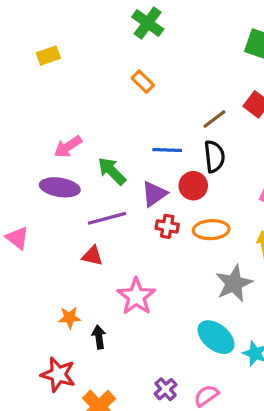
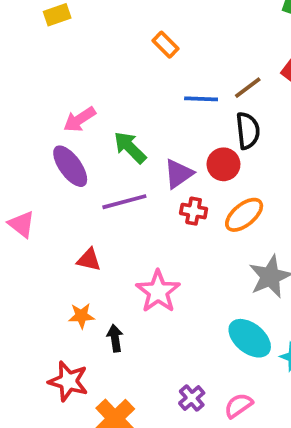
blue line: (167, 150) -> (201, 99), moved
purple ellipse: (60, 187) -> (70, 166), turned 45
orange ellipse: (211, 230) -> (244, 215), turned -36
red triangle: (92, 256) -> (89, 260), moved

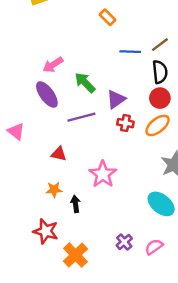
red circle: (223, 164) -> (160, 98), moved

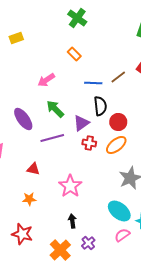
pink arrow: (53, 65) -> (46, 80), moved
black semicircle: (160, 72) -> (100, 106), moved
black arrow: (75, 204) -> (72, 221), moved
pink semicircle: (154, 247) -> (122, 235), moved
orange cross: (75, 255) -> (60, 250), moved

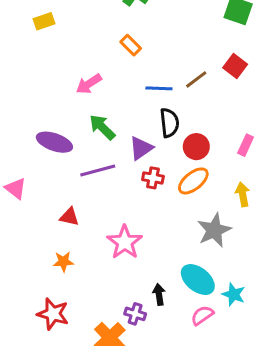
purple ellipse: (23, 119) -> (54, 142), turned -35
black arrow: (72, 221) -> (159, 294), moved
purple cross: (88, 243) -> (135, 314), moved, turned -32

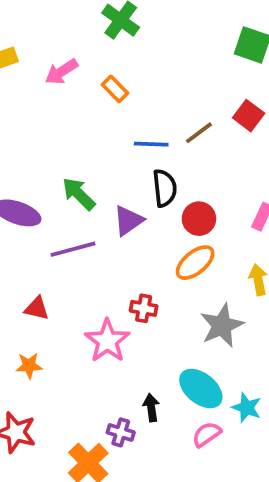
pink arrow: (89, 84) -> (62, 72), moved
red cross: (153, 178) -> (144, 308), moved

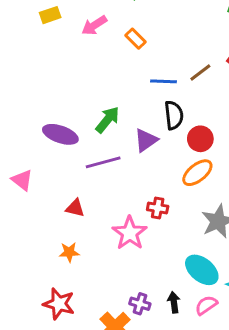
green arrow: (79, 194) -> (108, 120), turned 84
black arrow: (151, 408) -> (174, 302), moved

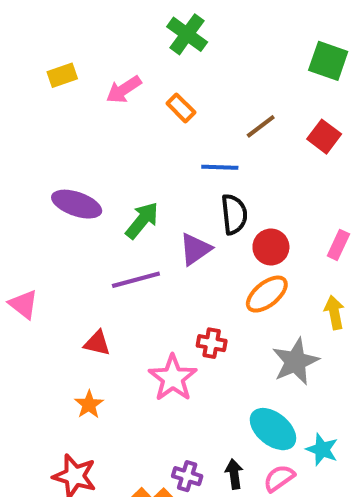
brown line: (200, 72) -> (261, 126), moved
purple ellipse: (60, 134) -> (77, 204), moved
orange star: (69, 252) -> (89, 404), turned -30

